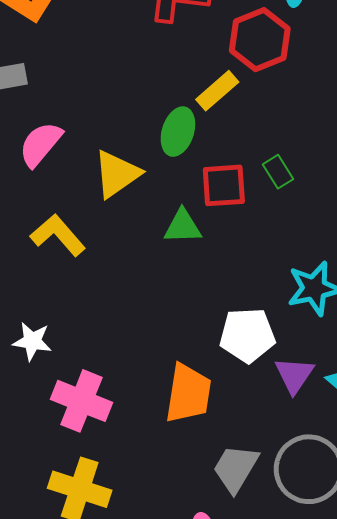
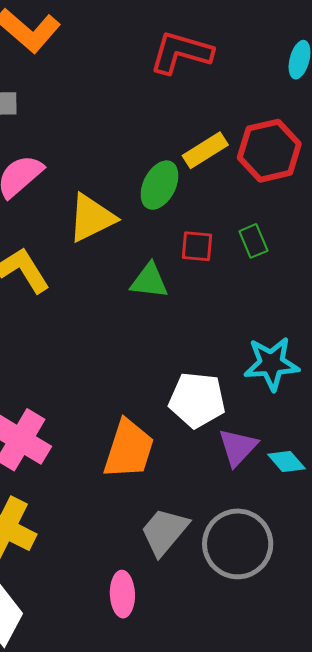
red hexagon: (260, 40) -> (269, 151), moved
red square: (224, 185) -> (197, 246), size x0.7

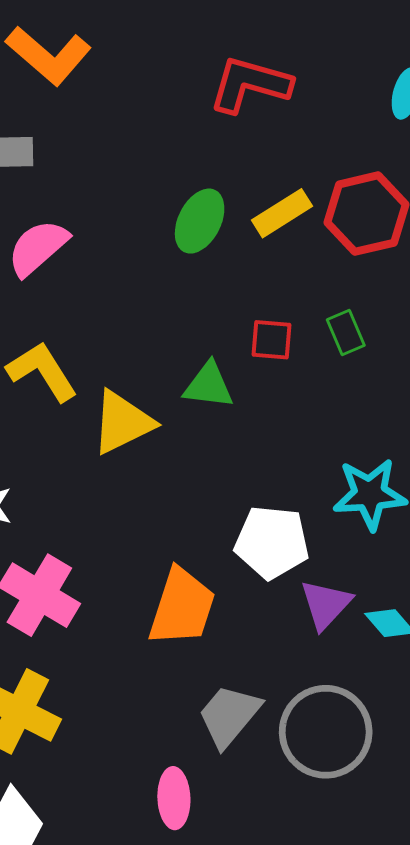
green ellipse: (160, 185) -> (200, 221), moved
yellow triangle: (92, 218) -> (122, 422), moved

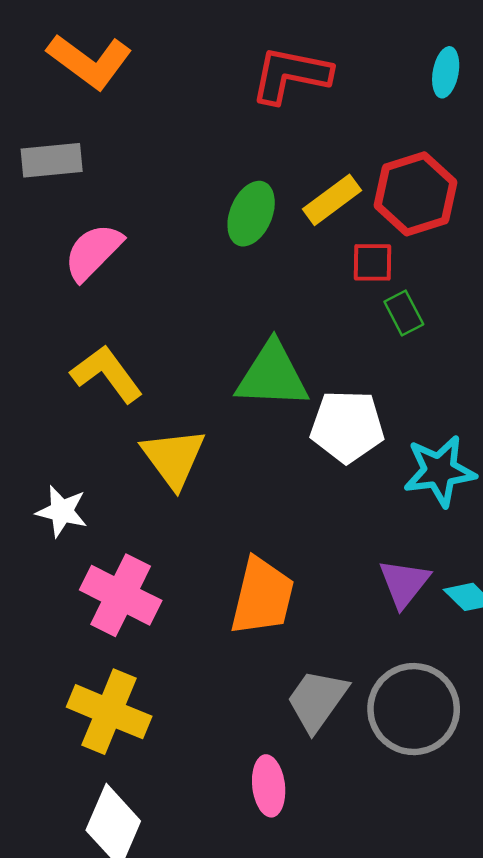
red square: (271, 340) -> (373, 262), moved
green triangle: (209, 385) -> (272, 375), size x1.5
yellow triangle: (122, 422) -> (173, 458), moved, turned -36
white pentagon: (272, 542) -> (347, 426), moved

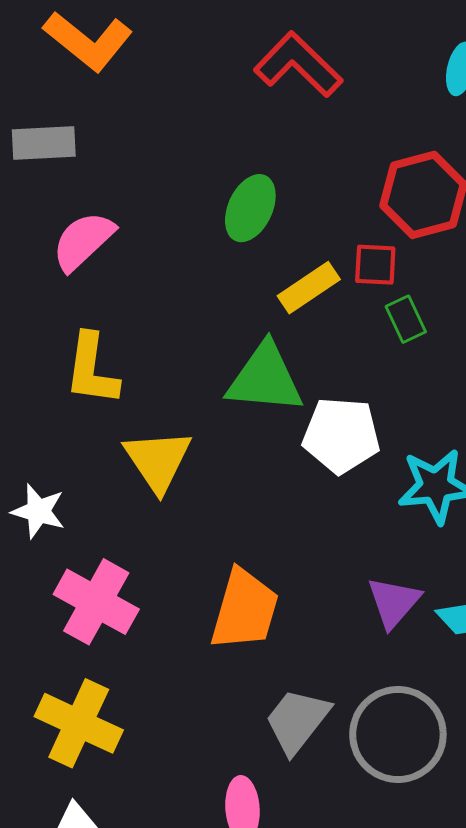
red L-shape: (291, 75) -> (298, 65), turned 30
yellow rectangle: (332, 200) -> (309, 288), moved
yellow L-shape: (107, 374) -> (92, 369), turned -138

